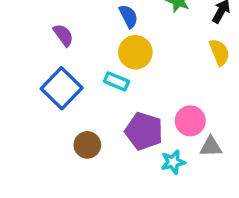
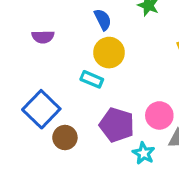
purple semicircle: (63, 35) -> (43, 37), turned 125
blue square: (62, 88) -> (41, 109), moved
cyan star: (173, 162) -> (144, 153), turned -30

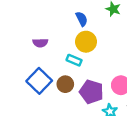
purple semicircle: (43, 37) -> (40, 43), moved
brown circle: (65, 138) -> (65, 84), moved

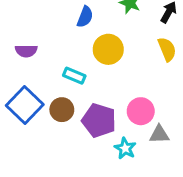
blue semicircle: (82, 19) -> (85, 17), turned 48
yellow circle: (86, 42) -> (108, 49), moved

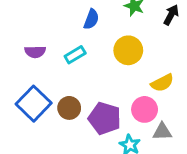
yellow circle: (108, 49) -> (128, 50), moved
yellow semicircle: (167, 49) -> (162, 83), moved, turned 85
cyan rectangle: (74, 76) -> (75, 55), moved, turned -54

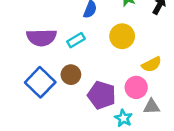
purple semicircle: (35, 52) -> (41, 38), size x1.6
brown circle: (69, 108) -> (71, 75), moved

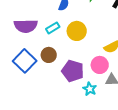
yellow circle: (122, 36) -> (77, 31), moved

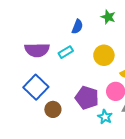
yellow circle: (77, 31) -> (104, 55), moved
brown circle: (49, 55) -> (53, 109), moved

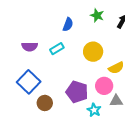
purple semicircle: (37, 50) -> (30, 47), size x0.7

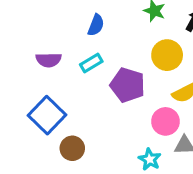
blue semicircle: (68, 24) -> (96, 25), moved
yellow circle: (93, 52) -> (167, 55), moved
purple pentagon: (77, 92) -> (128, 85), moved

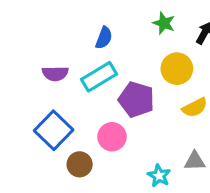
cyan rectangle: (91, 63) -> (99, 77), size x1.5
pink circle: (165, 121) -> (112, 137), moved

